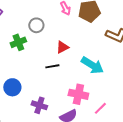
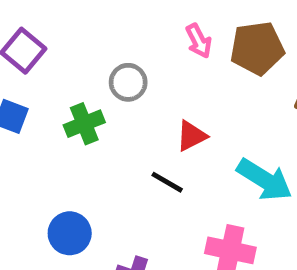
black line: (52, 66) -> (167, 182), turned 40

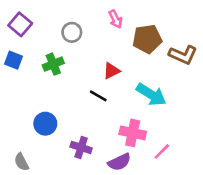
brown pentagon: (257, 48) -> (147, 39), moved
gray circle: (128, 82) -> (72, 32), moved

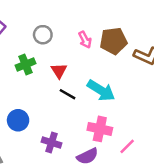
pink arrow: (115, 19) -> (85, 40), moved
red triangle: (111, 71) -> (59, 71), moved, turned -35
cyan arrow: (151, 95) -> (101, 90), moved

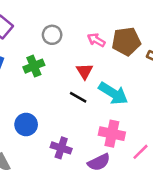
pink arrow: (85, 40) -> (96, 40), turned 147
red triangle: (59, 71) -> (85, 71), moved

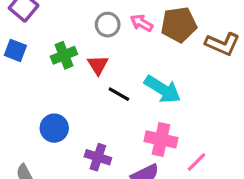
gray circle: (52, 35) -> (108, 25), moved
red triangle: (85, 71) -> (98, 65), moved

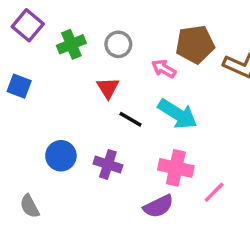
pink arrow: (142, 23) -> (164, 69), moved
blue square: (15, 50) -> (19, 86), moved
green cross: (64, 55) -> (71, 44), moved
purple cross: (98, 157) -> (108, 164), moved

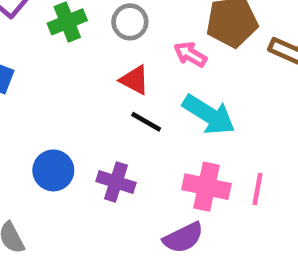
red triangle: (108, 88) -> (135, 80), moved, turned -30
pink line: (214, 192) -> (258, 189), moved, turned -35

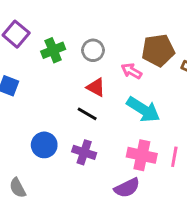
black line: (146, 122) -> (87, 114), moved

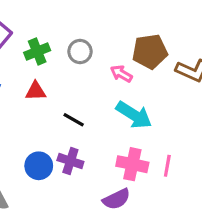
red triangle: (96, 87) -> (36, 91), moved, turned -30
blue circle: (44, 145) -> (39, 166), moved

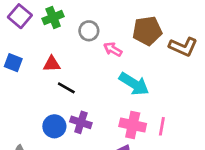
green cross: (37, 52) -> (53, 18), moved
pink arrow: (121, 74) -> (113, 49), moved
black line: (74, 120) -> (66, 88), moved

